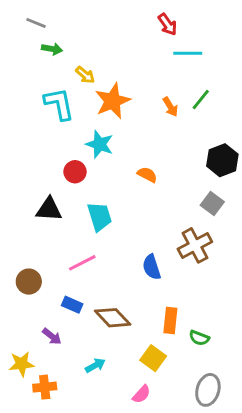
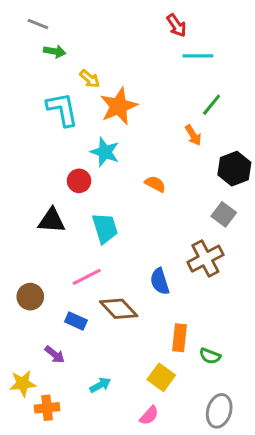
orange arrow: (170, 107) -> (193, 135), moved
brown diamond: (113, 318) -> (119, 309), moved

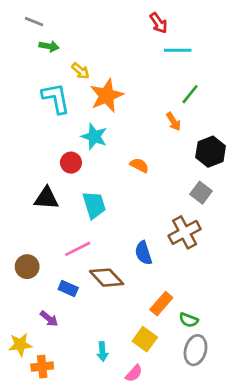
orange rectangle: (180, 338) -> (161, 304), turned 35
cyan arrow: (100, 385) -> (102, 351), moved, turned 114
gray ellipse: (219, 411) -> (195, 350), moved

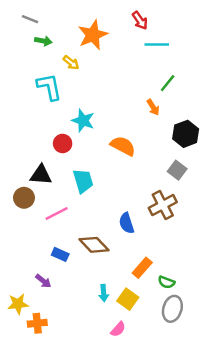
orange star: (107, 96) -> (93, 35), moved
orange semicircle: (139, 165) -> (123, 146), size x1.5
pink line: (78, 249) -> (57, 213), moved
brown circle: (27, 267) -> (24, 198), moved
cyan arrow: (102, 351) -> (104, 293), moved

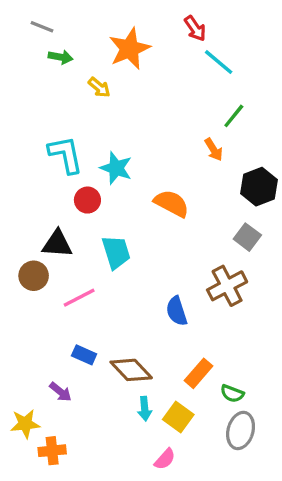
cyan line: (157, 45) -> (219, 62), turned 40
cyan L-shape: (49, 87) -> (66, 155), moved
brown diamond: (94, 245) -> (131, 370), moved

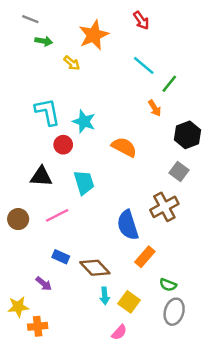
cyan line: (219, 62) -> (144, 65), moved
brown circle: (34, 276) -> (18, 219), moved
blue semicircle: (177, 311) -> (128, 225), size x1.4
orange rectangle: (198, 373) -> (145, 257), moved

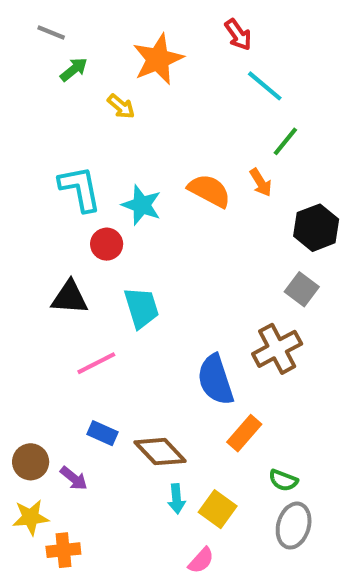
green arrow: (44, 41) -> (74, 69), turned -49
cyan line: (144, 65) -> (265, 86), moved
orange semicircle: (124, 147) -> (209, 191), moved
brown circle: (18, 219) -> (31, 462), moved

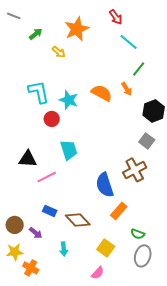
gray line: (51, 33) -> (14, 16), moved
black triangle: (70, 298) -> (28, 159), moved
cyan arrow: (176, 499) -> (64, 249), moved
orange cross: (63, 550) -> (31, 268), turned 35

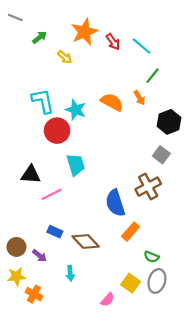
red arrow: (116, 17) -> (113, 42), moved
red circle: (52, 119) -> (57, 131), size x1.5
yellow square: (106, 248) -> (131, 283), moved

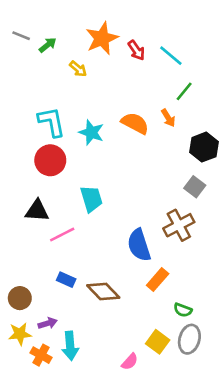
gray line: (15, 18) -> (21, 36), moved
red circle: (57, 131) -> (50, 160), moved
purple arrow: (40, 256) -> (48, 323), moved, turned -56
cyan arrow: (70, 273) -> (70, 346), moved, size x1.5

